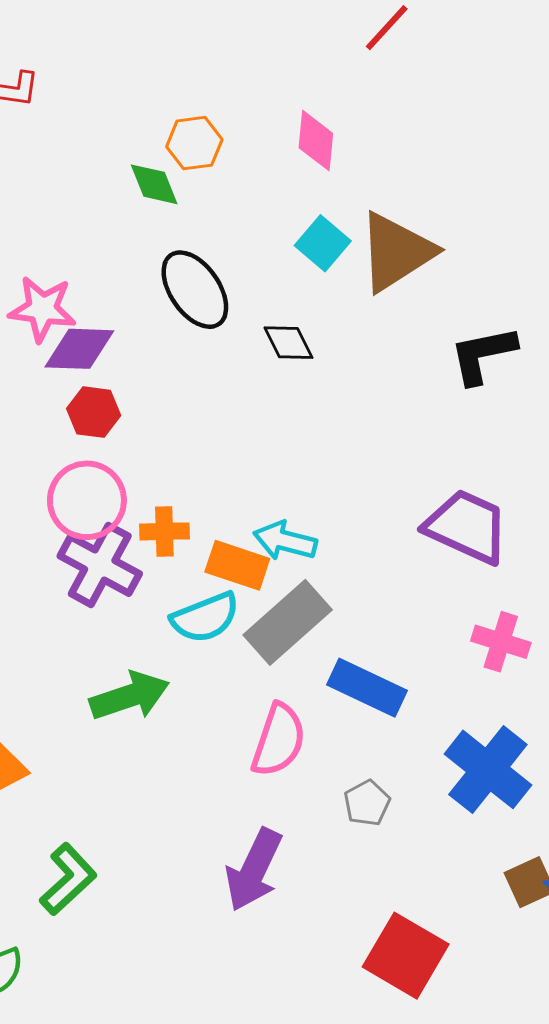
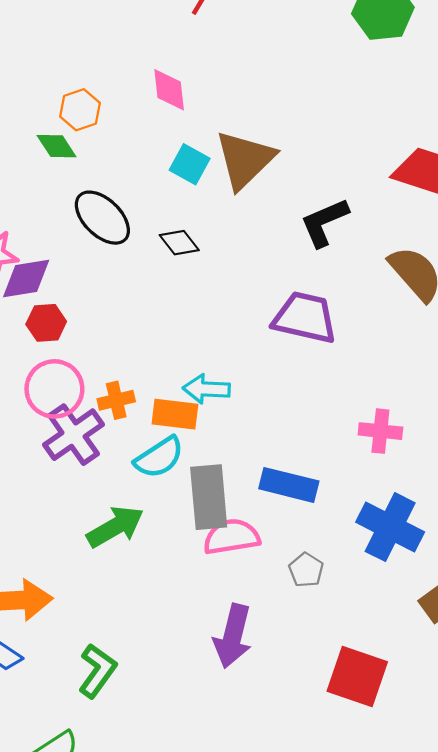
purple trapezoid: (467, 527) -> (305, 318), moved
purple cross: (100, 565) -> (74, 435), turned 38
gray rectangle: (288, 622) -> (209, 497), moved, turned -42
pink semicircle: (279, 740) -> (232, 537), turned -106

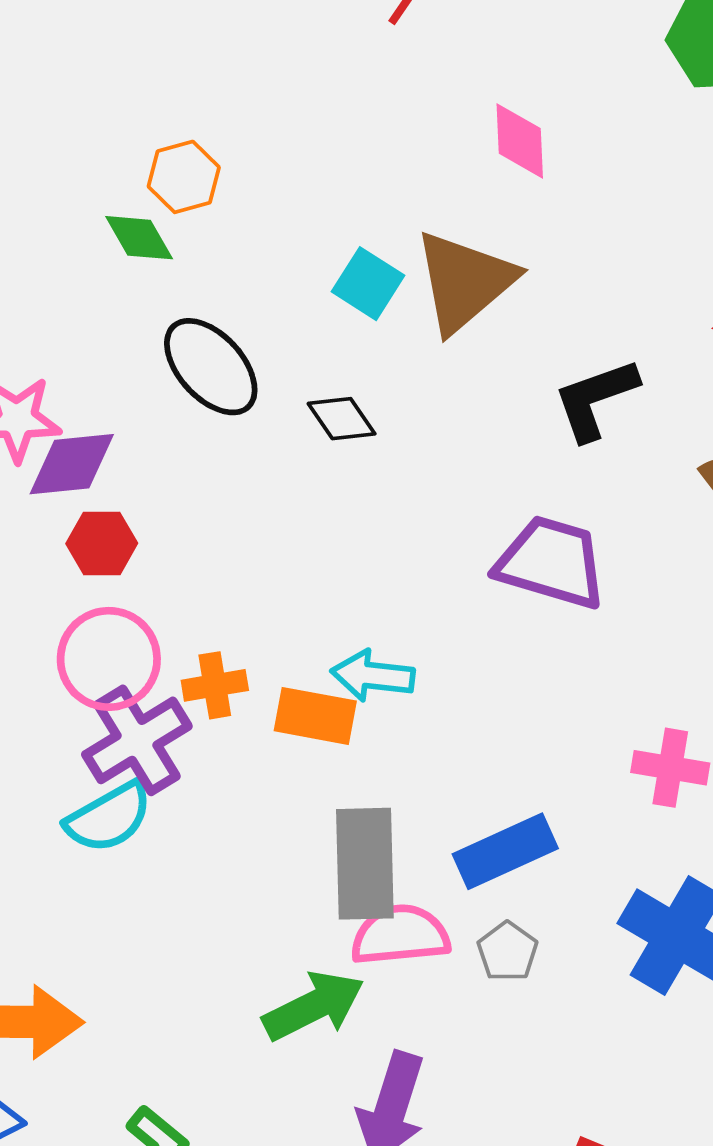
pink diamond: (169, 90) -> (520, 141), moved
cyan semicircle: (159, 457) -> (109, 817), moved
blue rectangle: (289, 485) -> (505, 851), turned -42
green arrow: (115, 527) -> (314, 1006), moved
gray pentagon: (306, 570) -> (508, 952), moved

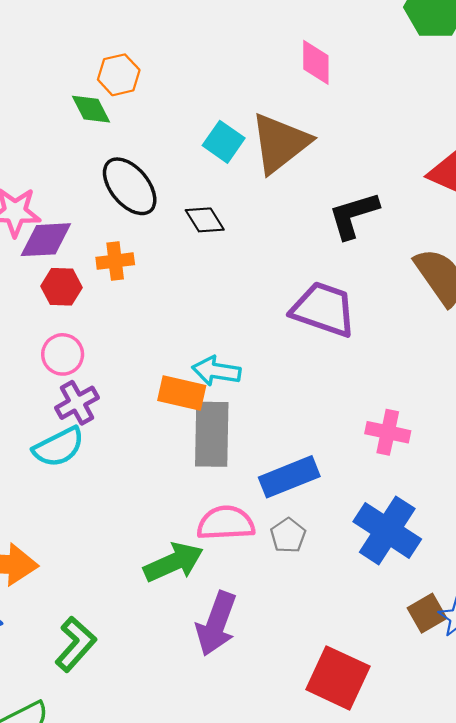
pink circle: (109, 659) -> (63, 354), size x0.7
orange cross: (215, 685) -> (115, 261), moved
purple cross: (137, 740) -> (77, 403), size x0.7
gray rectangle: (365, 864) -> (212, 434), moved

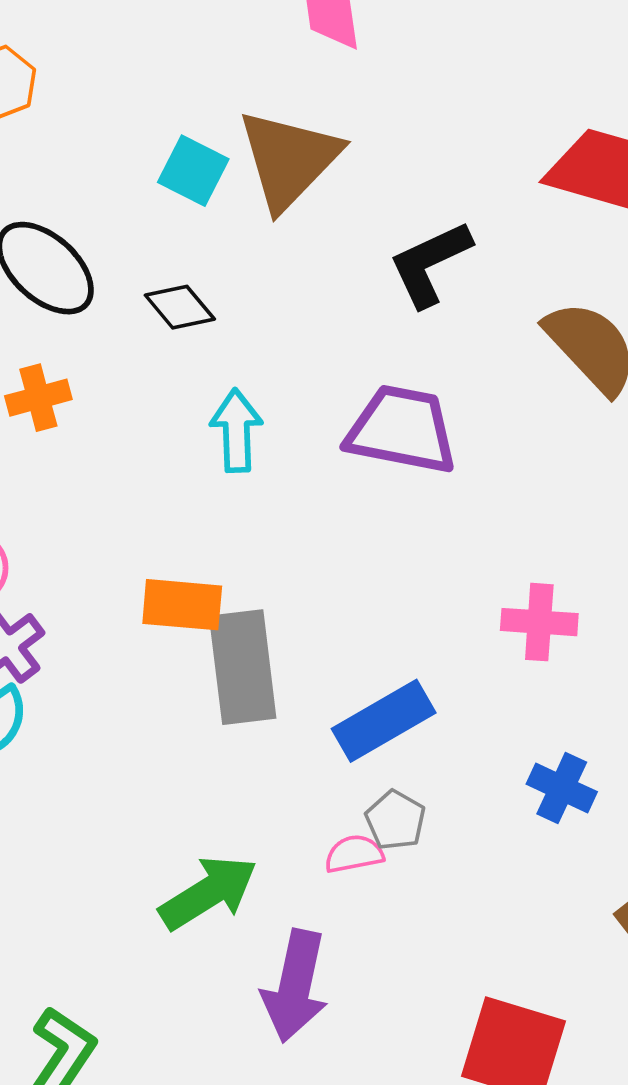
cyan arrow: (216, 371) -> (236, 431), moved, turned 87
pink semicircle: (226, 523) -> (354, 854), moved, size x0.6
blue cross: (387, 530) -> (562, 788), size x0.6

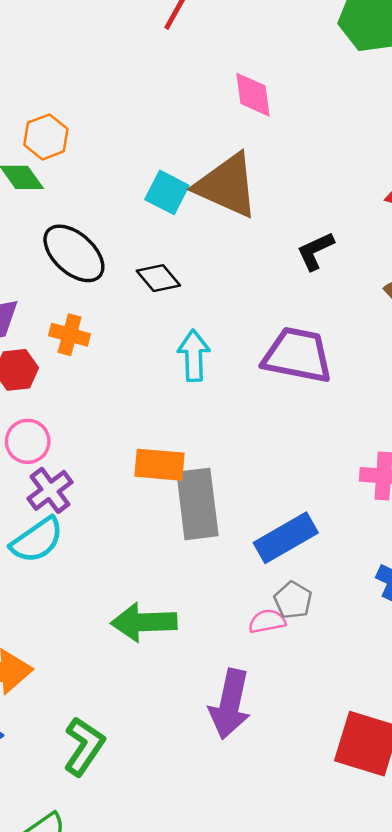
brown triangle: (289, 159) -> (227, 185), turned -50
black L-shape: (430, 264) -> (315, 251), size x0.7
orange cross: (38, 398) -> (70, 335), turned 30
green arrow: (208, 893) -> (144, 622), moved, turned -150

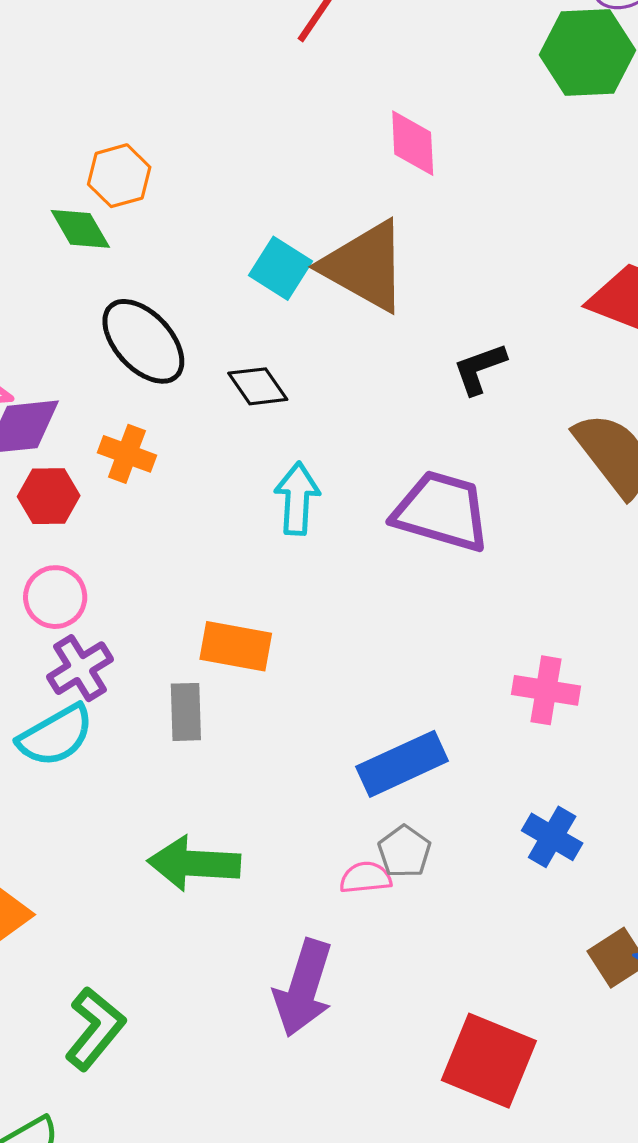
gray rectangle: (197, 504) -> (186, 712), moved, size x0.6

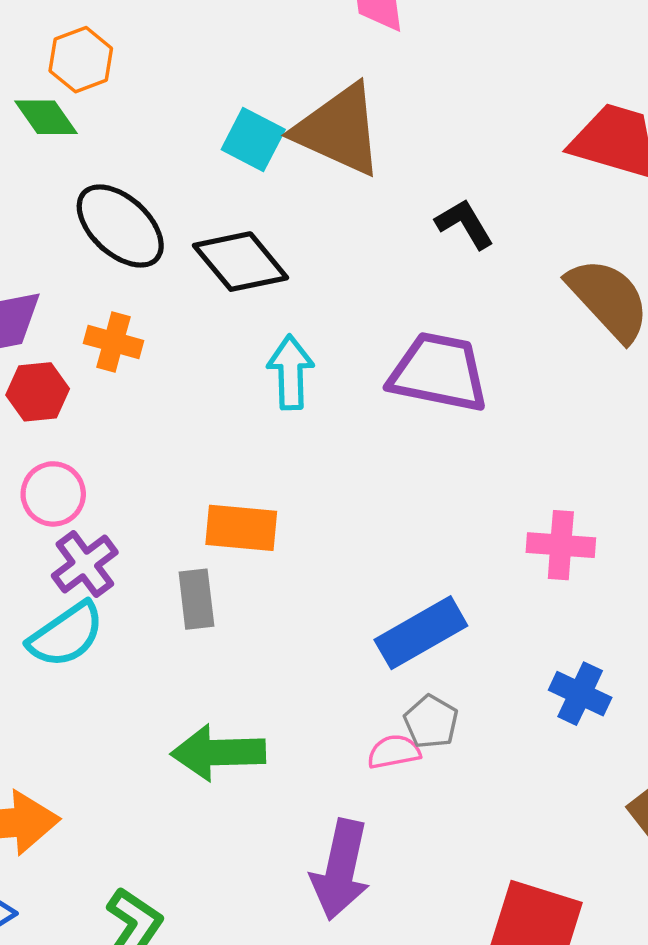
black L-shape: (480, 369) -> (465, 224), turned 84
black diamond: (258, 386) -> (241, 262), size x1.5

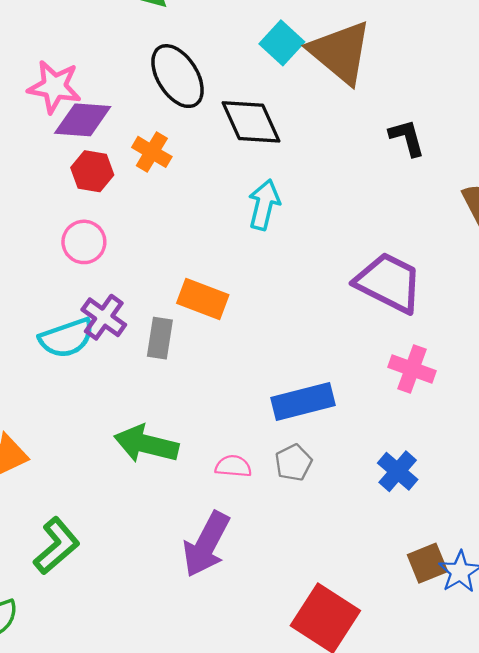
purple trapezoid: (439, 372) -> (389, 283), moved
purple cross: (85, 564) -> (104, 317), moved, turned -33
pink semicircle: (394, 752) -> (233, 466), moved

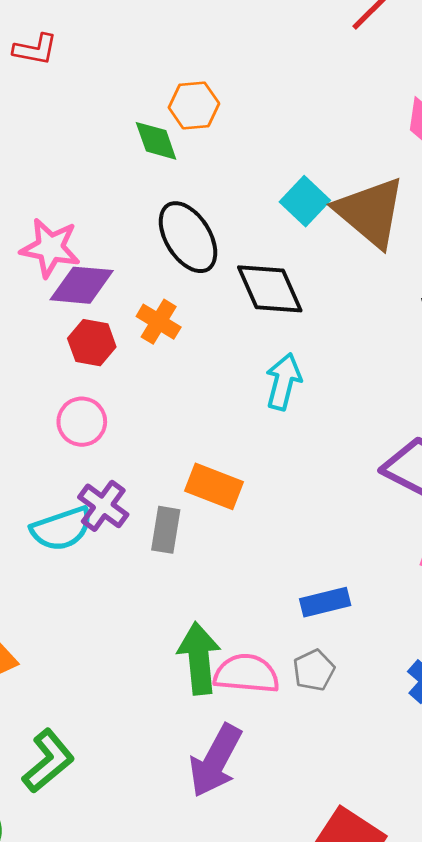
blue rectangle: (303, 402) -> (325, 602), size x0.7
green arrow: (146, 444) -> (199, 658), moved, turned 70
pink semicircle: (233, 466) -> (247, 674), size x1.6

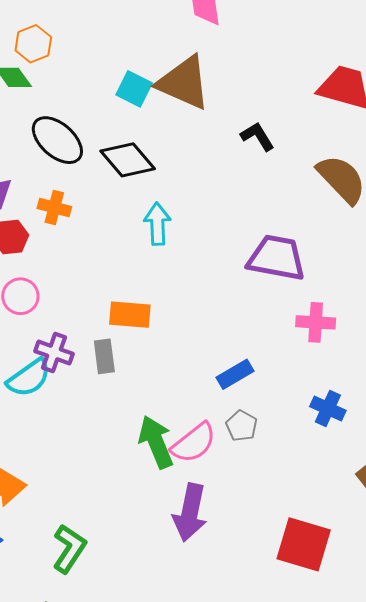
pink semicircle: (247, 674) -> (194, 443), turned 153

